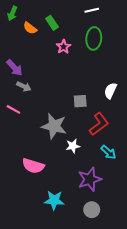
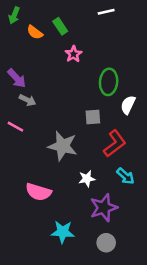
green ellipse: (94, 38) -> (109, 82), moved
white star: (73, 146) -> (87, 179), moved

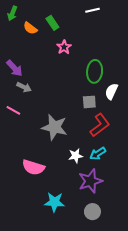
gray square: (93, 117) -> (89, 102), moved
cyan arrow: (125, 176) -> (98, 154), moved, turned 105

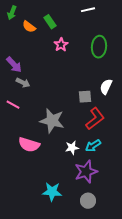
green ellipse: (95, 71) -> (99, 47), moved
pink semicircle: (33, 167) -> (29, 145), moved

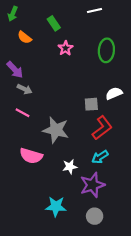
orange semicircle: (29, 27) -> (25, 37), moved
white semicircle: (106, 87) -> (114, 93), turned 42
pink line: (13, 105) -> (22, 113), moved
white star: (72, 148) -> (70, 167), moved

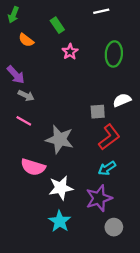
white star: (70, 167) -> (61, 188), moved, size x1.5
cyan star: (56, 206) -> (60, 221), turned 30
gray circle: (95, 216) -> (114, 227), moved

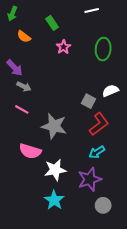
gray square: (98, 112) -> (89, 101), turned 32

